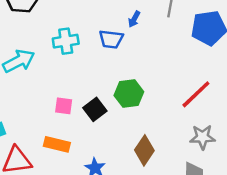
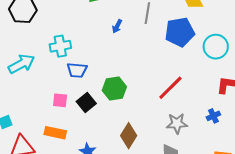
blue trapezoid: (111, 39) -> (77, 70), moved

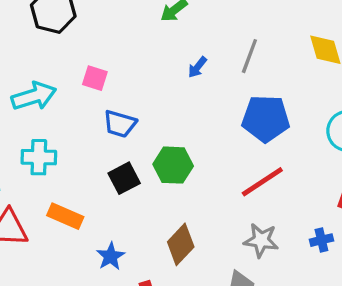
blue pentagon: (180, 32) -> (266, 119), moved
cyan cross: (60, 46) -> (39, 157), moved
pink square: (60, 100) -> (95, 78), moved

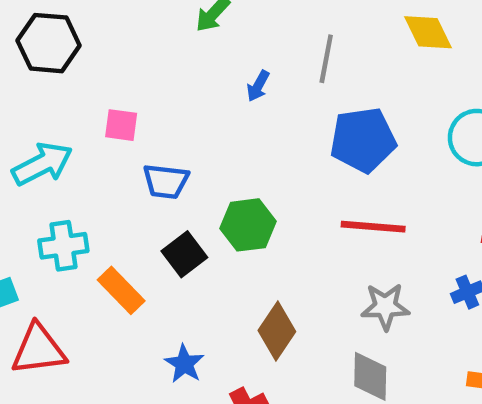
red line: (262, 182) -> (373, 227), turned 48
orange rectangle: (65, 216) -> (121, 290), moved, turned 32

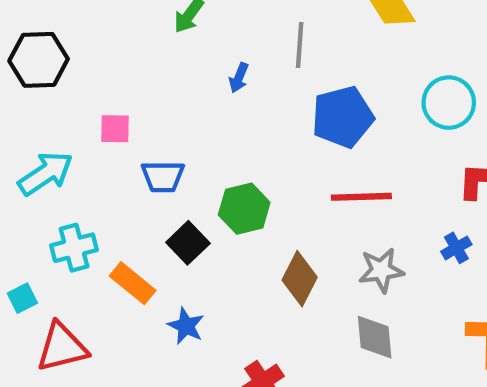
brown diamond: (277, 331) -> (300, 279), moved
blue star: (184, 364) -> (186, 326), moved

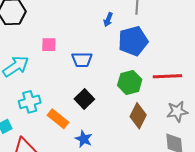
blue pentagon: (343, 117) -> (133, 41), moved
blue trapezoid: (163, 177) -> (82, 60), moved
green hexagon: (244, 209) -> (130, 82), moved

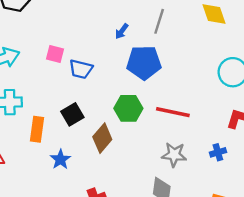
pink square: (49, 45) -> (55, 54), moved
brown diamond: (138, 116) -> (102, 138), moved
orange rectangle: (58, 119) -> (37, 129), turned 45

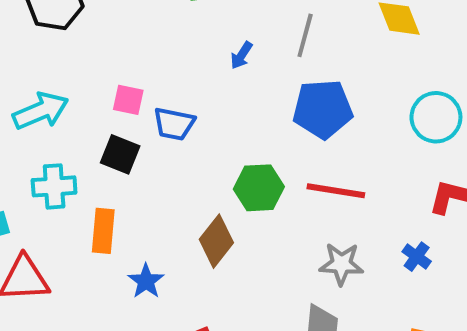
blue pentagon: (144, 63) -> (323, 109), moved
black square: (72, 114) -> (120, 154), moved, turned -35
blue cross: (218, 152) -> (417, 257), turned -35

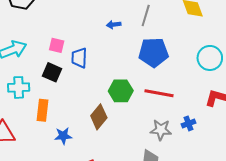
blue arrow: (241, 55) -> (114, 25), turned 48
blue trapezoid: (174, 124) -> (79, 58), turned 80
blue cross: (417, 257) -> (189, 123), moved, turned 32
blue star: (146, 281) -> (63, 136), turned 30

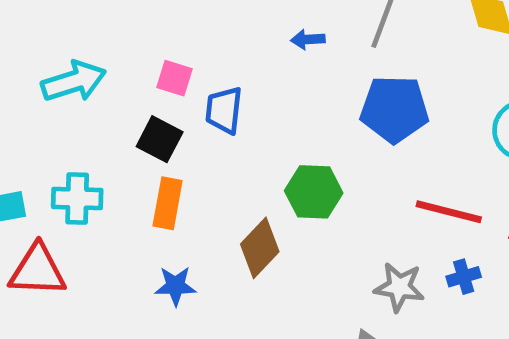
cyan cross: (19, 87) -> (77, 199), moved
red line: (159, 93) -> (449, 212), moved
orange rectangle: (43, 110) -> (168, 203), moved

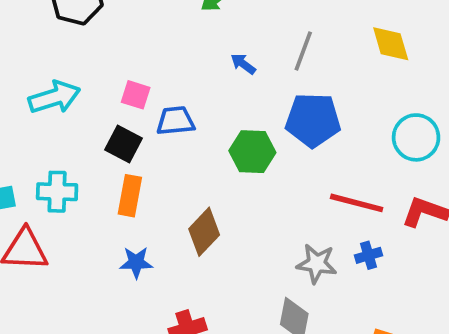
blue arrow: (308, 39) -> (243, 64), turned 40
blue trapezoid: (224, 110) -> (175, 121), turned 78
green hexagon: (314, 192) -> (252, 152), moved

